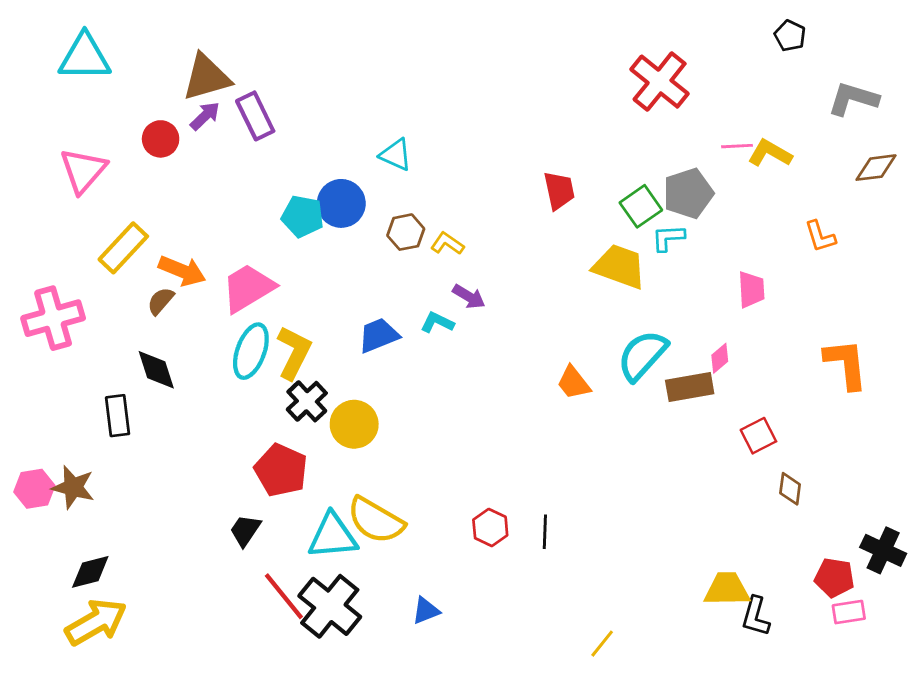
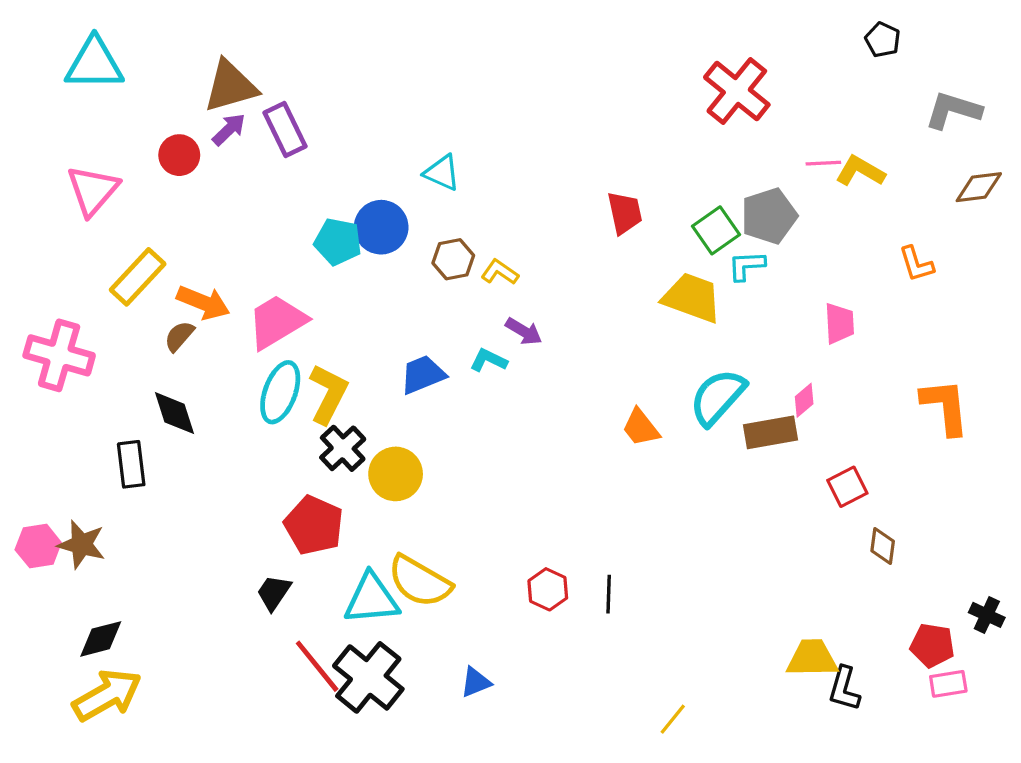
pink cross: (53, 318) -> (59, 355), turned 32
black cross: (883, 550) -> (987, 615), size x0.7

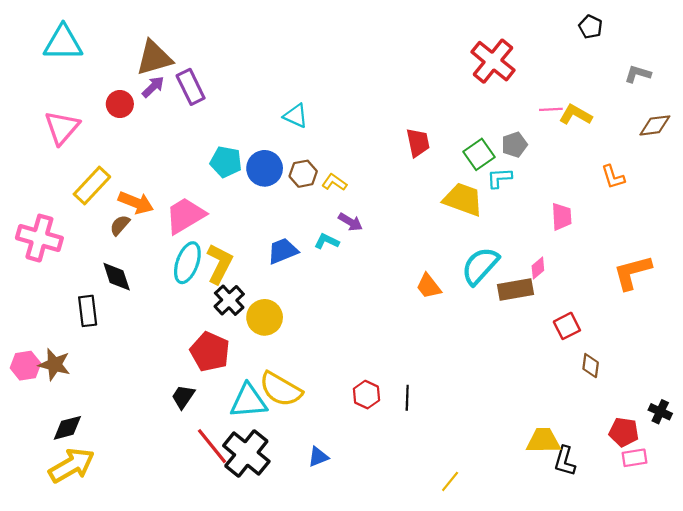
gray L-shape: (953, 110) -> (638, 74), size x0.7
gray pentagon: (769, 216) -> (514, 145), size x0.7
blue circle: (381, 227) -> (265, 168), moved
orange L-shape: (945, 407) -> (632, 272), turned -99

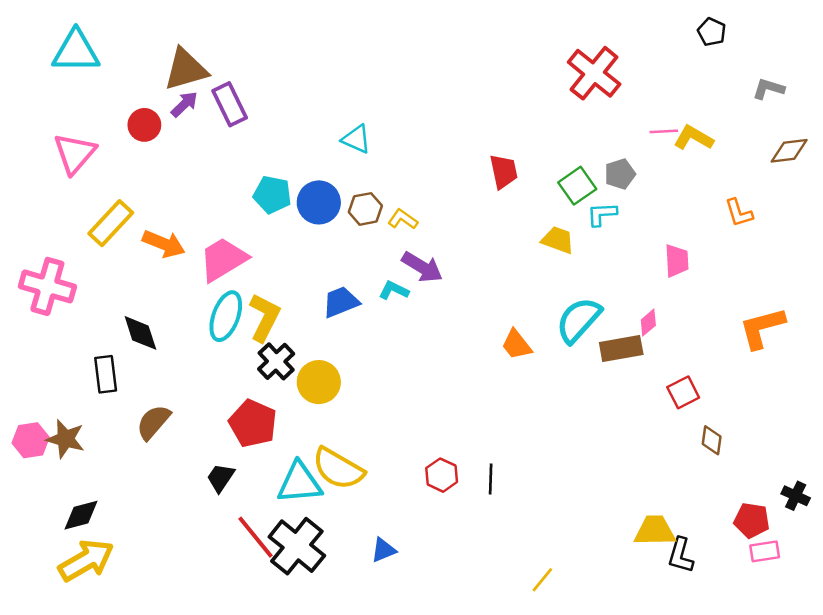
yellow trapezoid: (463, 199) -> (558, 240), size x0.7
purple arrow: (350, 222) -> (422, 267), size x1.4
brown semicircle: (120, 225) -> (153, 422), moved, size x1.4

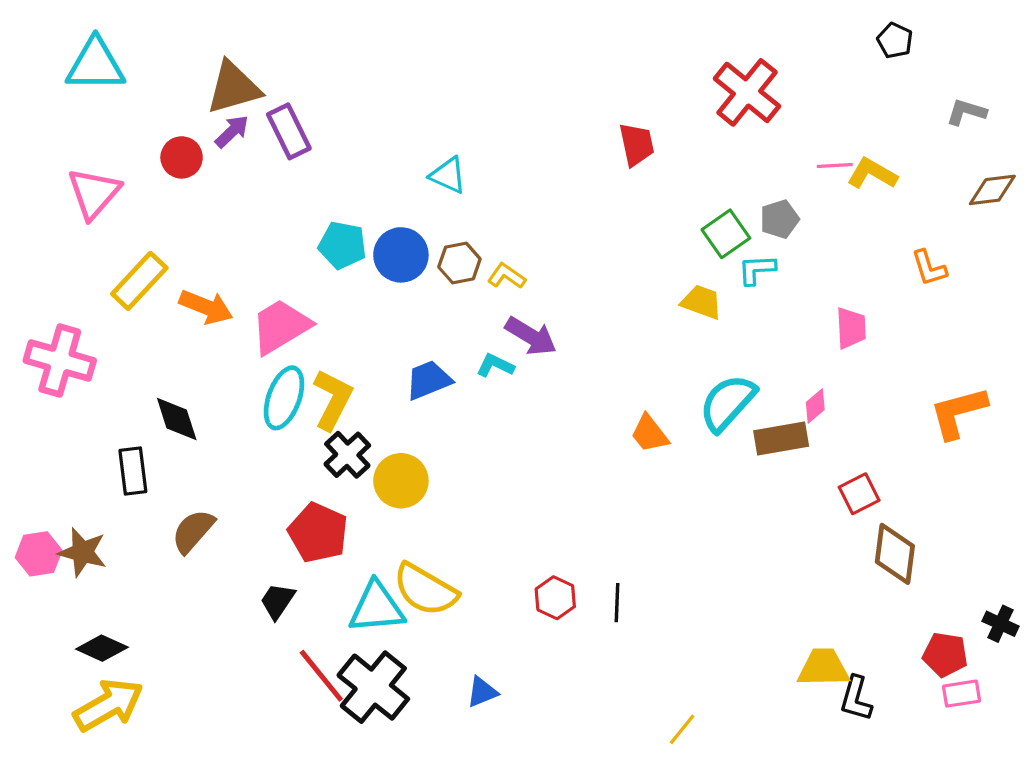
red trapezoid: (504, 171) -> (637, 144), moved
brown diamond: (712, 440) -> (895, 554), size x1.6
black diamond: (81, 515) -> (102, 648), turned 39

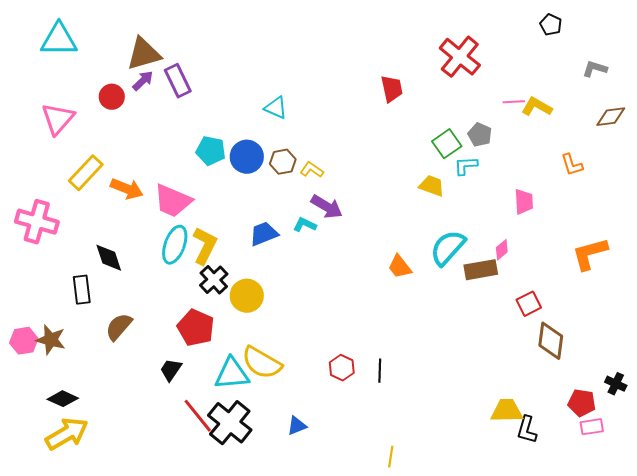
gray pentagon: (780, 219) -> (480, 135), turned -30
pink trapezoid: (281, 326) -> (173, 201), turned -126
yellow line: (682, 729) -> (391, 457), moved, turned -30

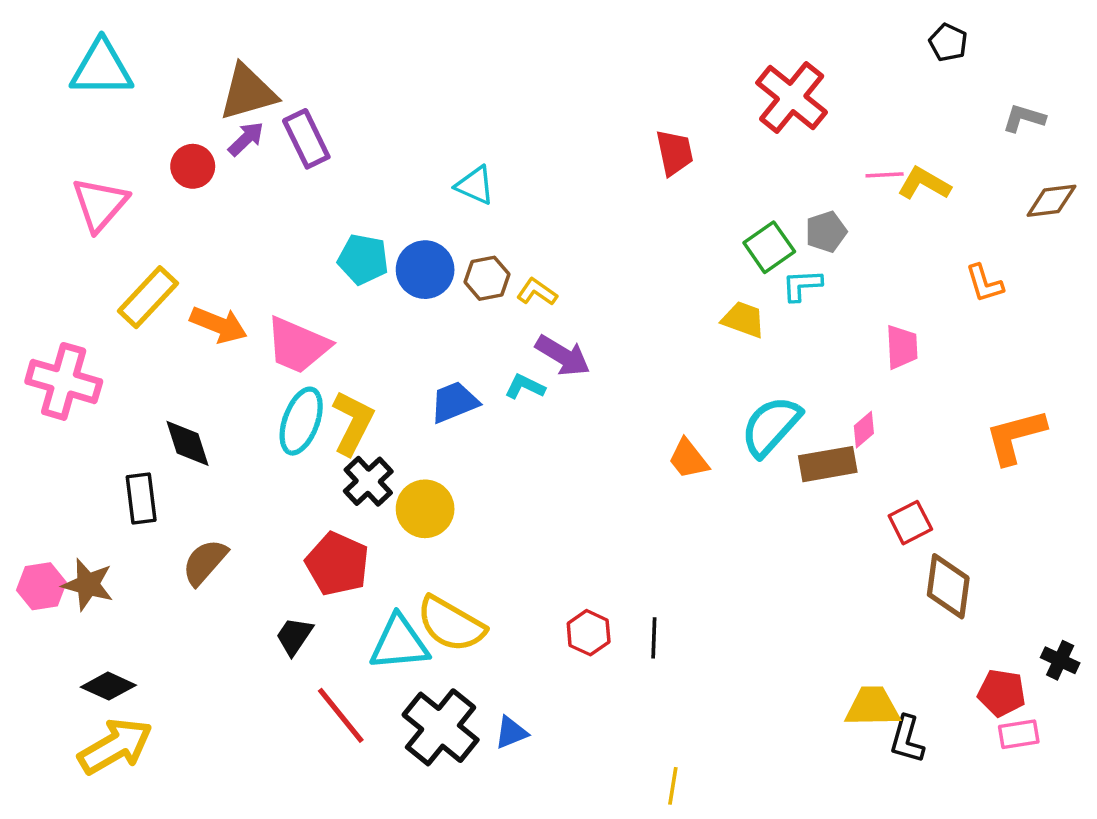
gray pentagon: (480, 135) -> (826, 232), turned 30
black cross: (230, 423) -> (441, 727), moved

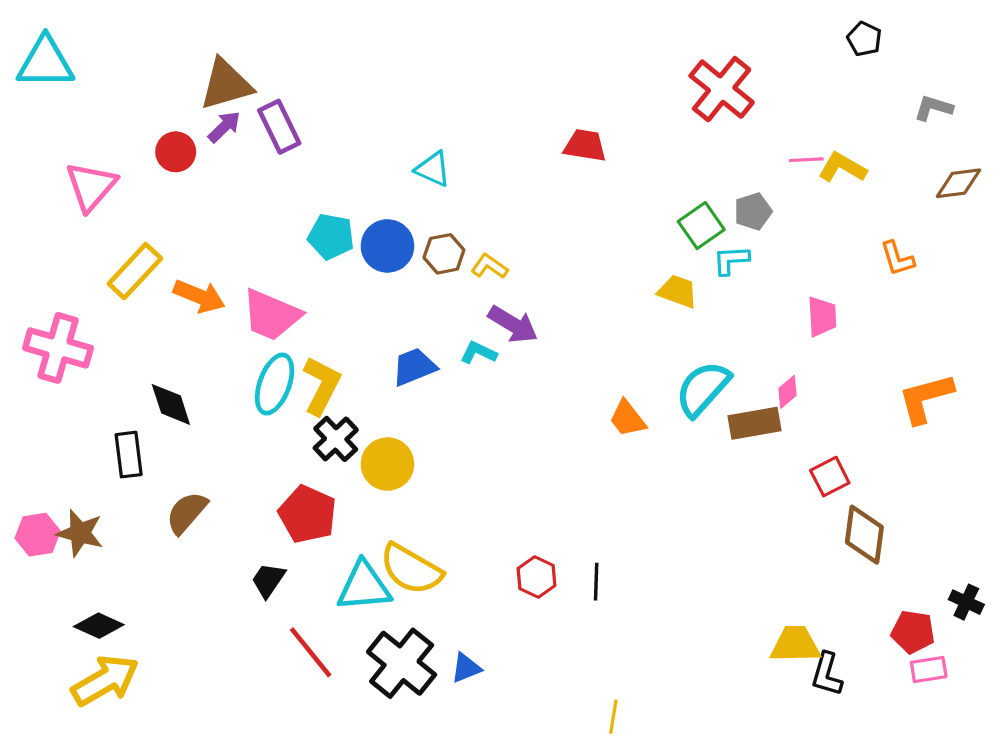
cyan triangle: (102, 68) -> (45, 62), moved
red trapezoid: (675, 153) -> (585, 146), moved, turned -69

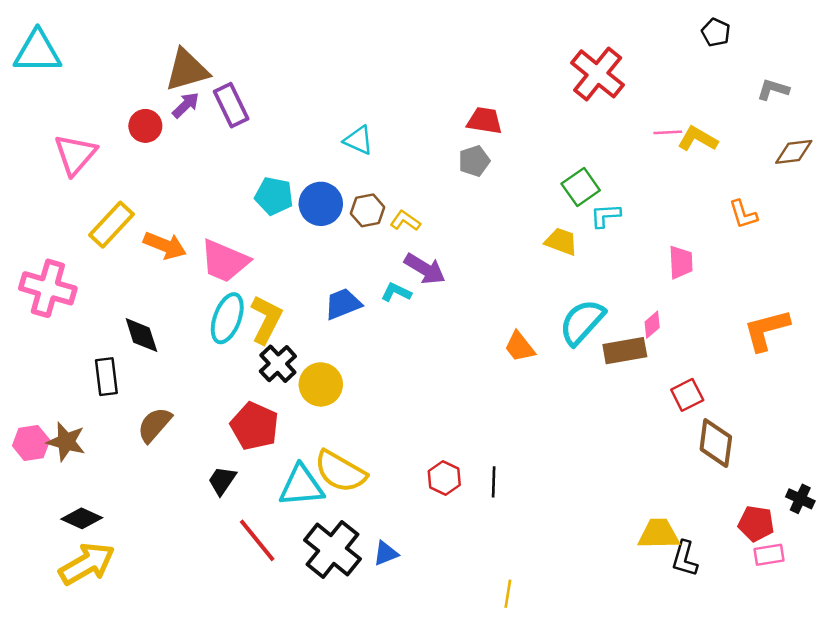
gray pentagon: (753, 211) -> (474, 161), moved

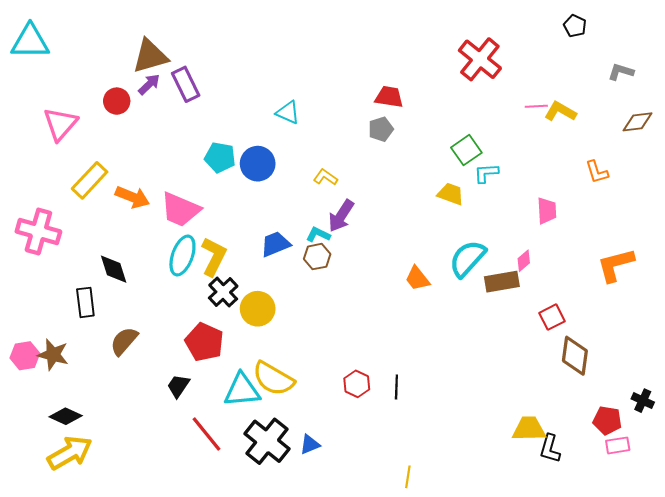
brown hexagon: (368, 210) -> (317, 257), moved
purple arrow: (425, 269) -> (341, 216), turned 92

